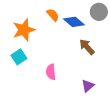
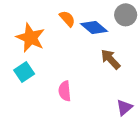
orange star: (24, 30) -> (30, 38), turned -30
purple triangle: (88, 86) -> (124, 108), moved

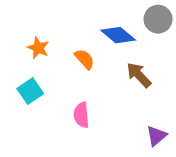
orange semicircle: (67, 19) -> (85, 59), moved
orange star: (30, 38) -> (38, 48), size x0.6

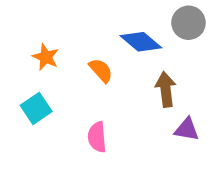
brown arrow: (139, 75) -> (166, 89), turned 36
purple triangle: (156, 136) -> (187, 129), moved, turned 50

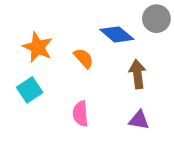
orange star: (46, 57) -> (38, 47), size x1.4
purple triangle: (187, 129) -> (139, 120), moved

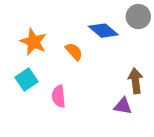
brown arrow: (137, 74) -> (136, 81), moved
pink semicircle: (80, 114) -> (59, 96), moved

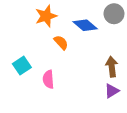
orange star: (33, 42) -> (46, 16), moved, turned 30
purple triangle: (123, 106) -> (112, 91), moved, turned -42

